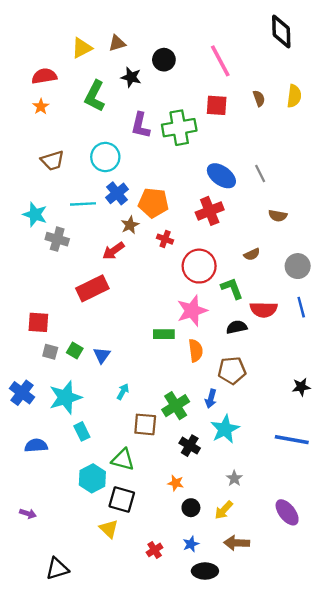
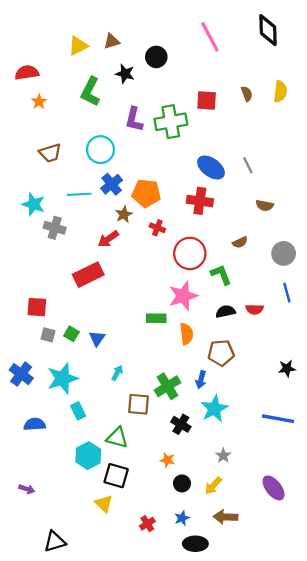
pink line: (220, 61) -> (210, 37), moved
red semicircle: (44, 76) -> (27, 73), moved
red cross: (210, 211) -> (200, 201), turned 30
red semicircle: (264, 309) -> (255, 309), moved, size x0.7

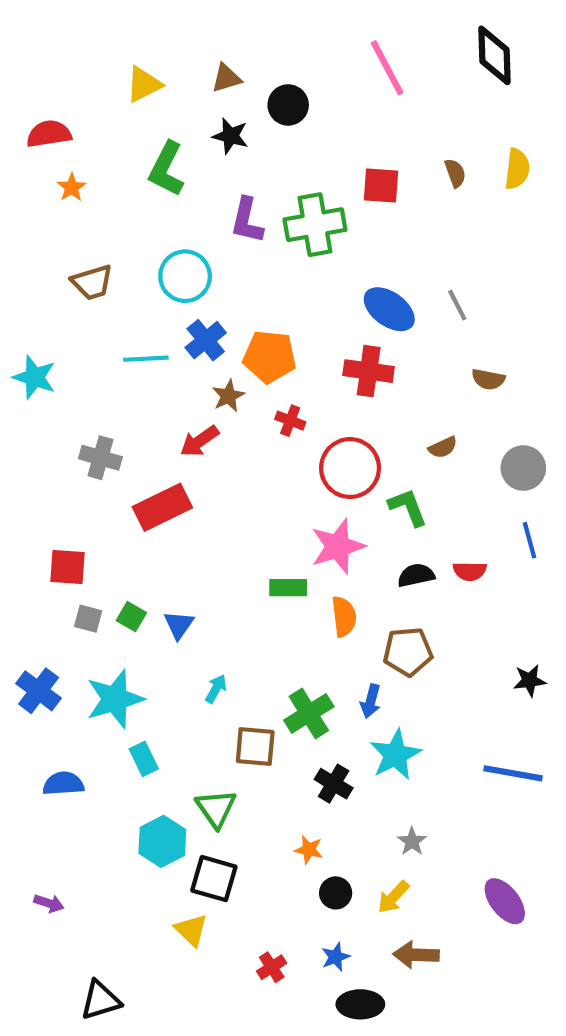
brown triangle: (112, 41) -> (226, 78), moved
cyan star: (33, 204) -> (34, 377), moved
gray cross: (55, 228) -> (100, 458), moved
green triangle: (117, 438) -> (216, 808), turned 40

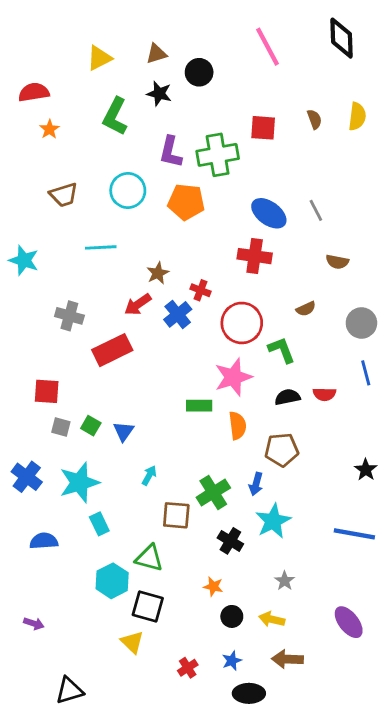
blue cross: (206, 340) -> (178, 314), moved
orange pentagon: (270, 357) -> (186, 202), moved
black star: (530, 680) -> (366, 470), turned -30
green triangle: (216, 808) -> (149, 558), turned -40
yellow arrow: (393, 897) -> (272, 619), turned 60

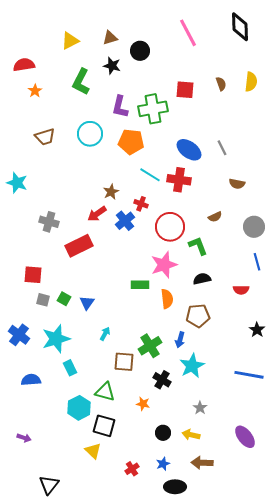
cyan line: (101, 247) -> (150, 175), moved, turned 35
red semicircle: (324, 394) -> (241, 290), moved
orange star: (213, 587) -> (143, 404), moved
black triangle: (69, 691) -> (49, 485), turned -35

